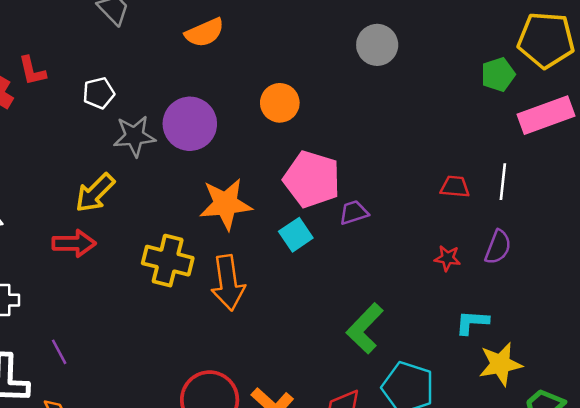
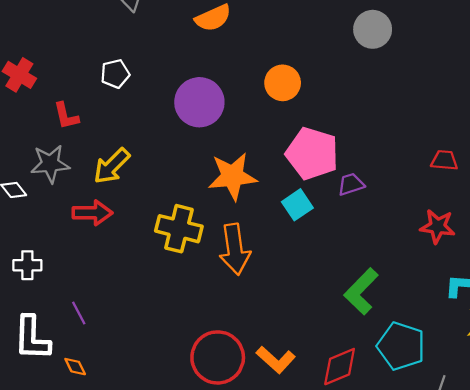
red L-shape: (32, 71) -> (66, 116), moved
gray star: (134, 136) -> (50, 164), moved
red star: (447, 258) -> (438, 226), size x1.4

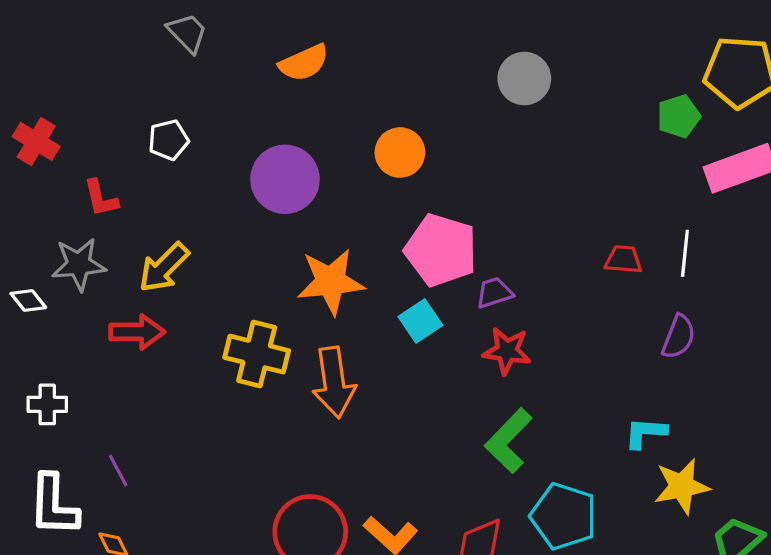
red star: (438, 226) -> (507, 351), moved

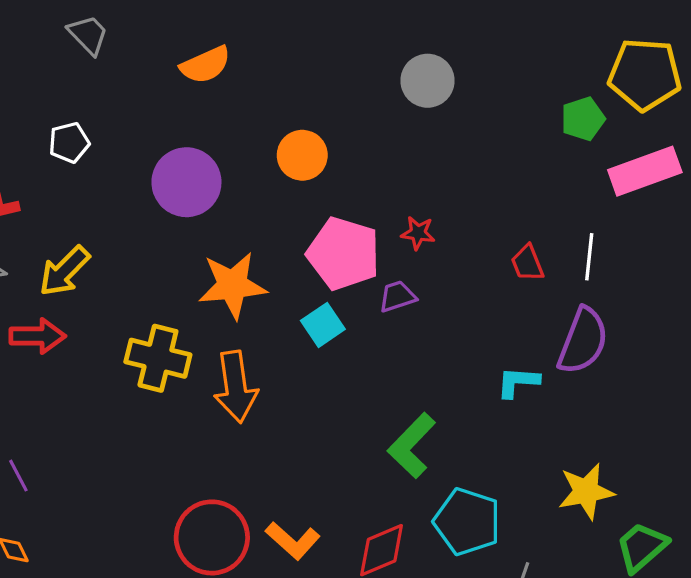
red trapezoid: (624, 260) -> (527, 263), turned -117
purple semicircle: (679, 337) -> (583, 341), size x1.5
red star: (507, 351) -> (418, 233), moved, size x0.7
cyan L-shape: (646, 433) -> (518, 382), moved

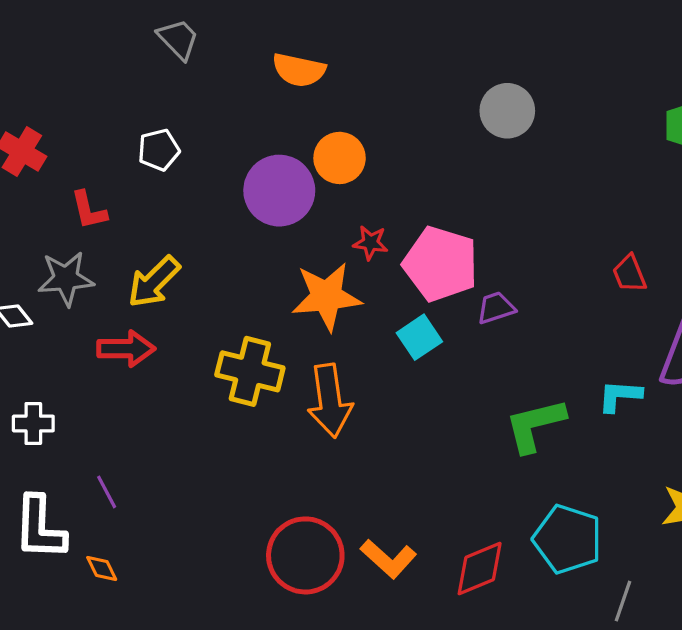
orange semicircle: (205, 65) -> (299, 70), turned 36
gray circle: (428, 81) -> (507, 111), moved
orange circle: (302, 155) -> (340, 158), moved
red star: (418, 233) -> (370, 243), moved
green L-shape: (412, 445) -> (535, 425), moved, turned 32

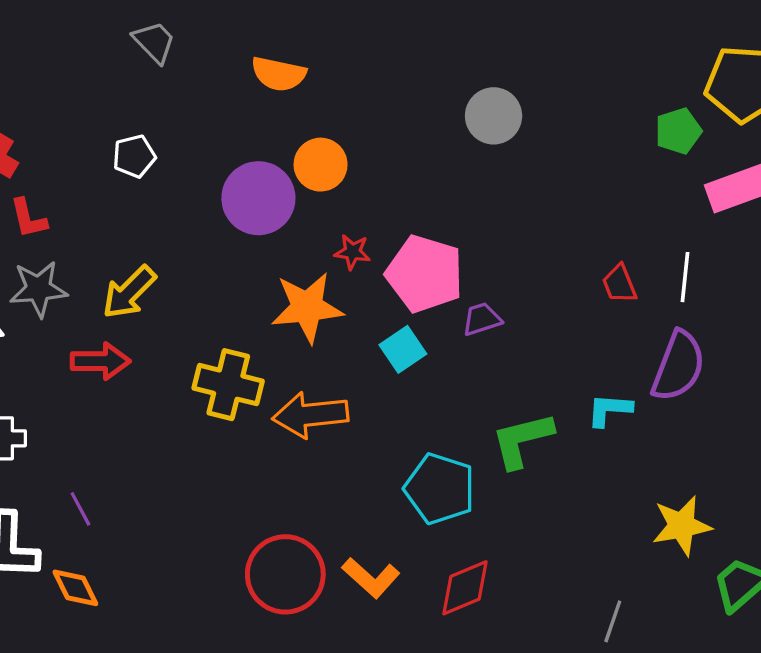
red L-shape: (89, 210) -> (28, 218), moved
orange arrow: (330, 401) -> (310, 415), turned 92
cyan pentagon: (568, 539) -> (440, 489), moved
orange diamond: (102, 568) -> (75, 588), size x1.4

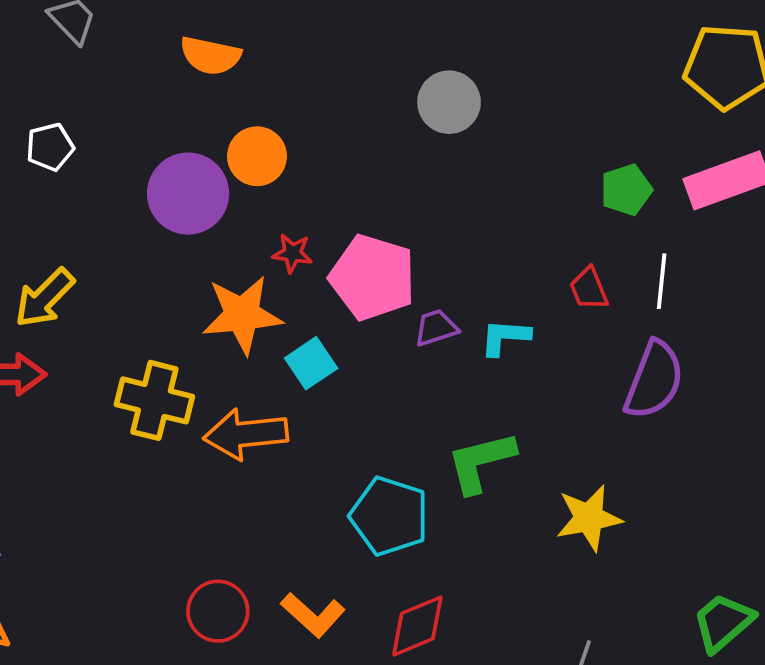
green pentagon: (678, 131) -> (626, 190), moved
cyan square: (403, 349) -> (311, 363), moved
cyan L-shape: (609, 410) -> (505, 337), moved
yellow star: (682, 526) -> (589, 518), moved
red circle: (285, 574) -> (218, 611), size x0.7

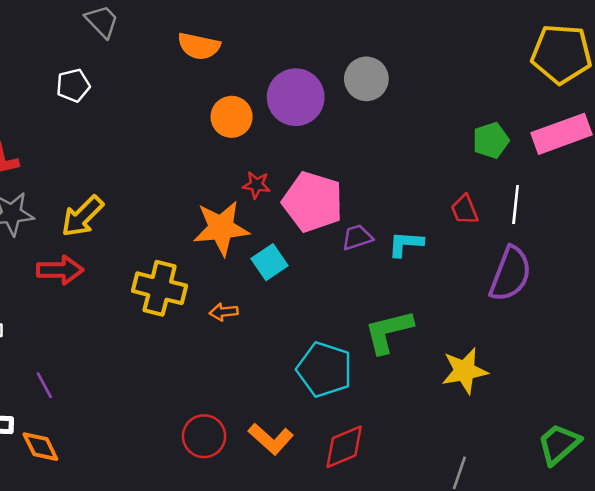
white pentagon: (50, 147) -> (73, 85), moved
purple circle: (188, 194) -> (296, 97), moved
orange arrow: (246, 434) -> (224, 312), size x0.5

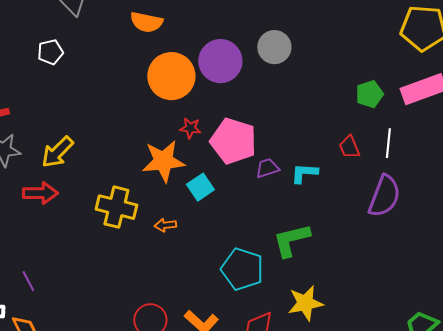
orange circle: (232, 117) -> (171, 76), size x1.5
yellow star: (465, 371) -> (305, 303), moved

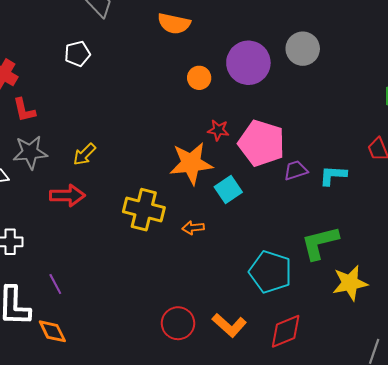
orange circle: (171, 76) -> (199, 78), size x0.5
yellow arrow: (57, 152) -> (84, 154), size x0.7
yellow star: (305, 303) -> (350, 283), moved

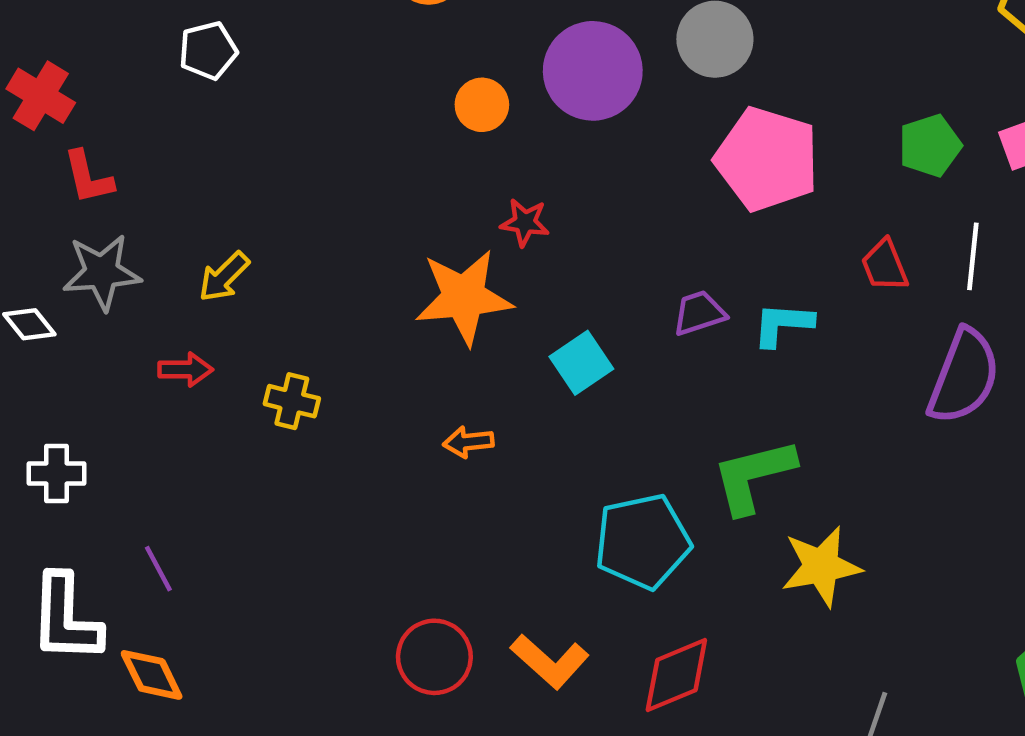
pink pentagon: (261, 143) -> (767, 159), moved
cyan square: (228, 189) -> (581, 363), moved
red arrow: (67, 195) -> (186, 370), size x0.7
yellow cross: (144, 210) -> (292, 401), moved, size x0.6
cyan pentagon: (271, 272) -> (643, 541), turned -30

